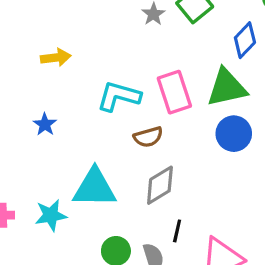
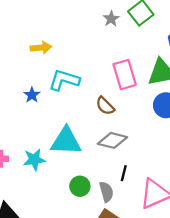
cyan L-shape: (119, 96) -> (64, 80), moved
brown semicircle: (148, 137) -> (105, 106), turned 60
gray diamond: (160, 185) -> (112, 140), turned 44

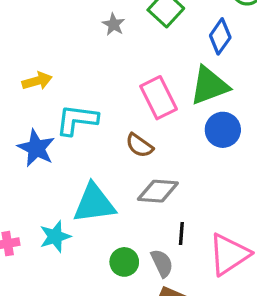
gray star: (111, 19) -> (114, 24), moved
blue star: (32, 95) -> (36, 148), size x1.6

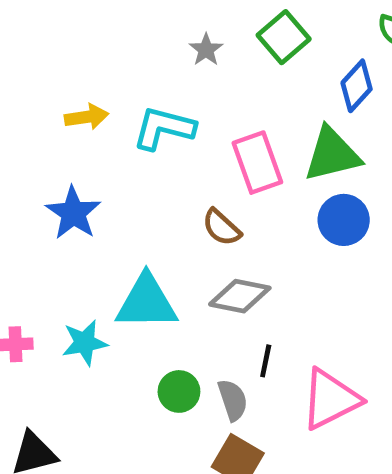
cyan L-shape: (77, 120) -> (164, 128), moved

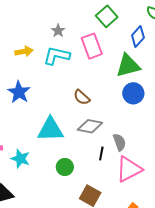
gray star: (206, 50) -> (58, 31), moved
pink rectangle: (257, 163) -> (92, 46), moved
cyan star: (85, 343) -> (20, 159), moved, turned 30
gray semicircle: (233, 400) -> (119, 142), moved

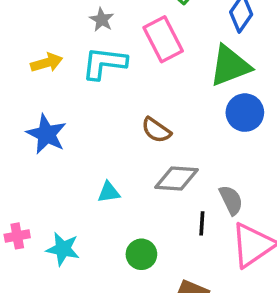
cyan triangle: (50, 129) -> (109, 192), size x0.5

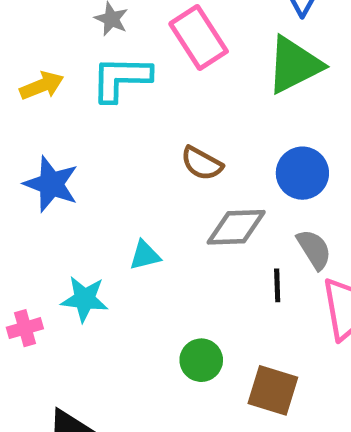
blue circle: (245, 113) -> (302, 173), moved
cyan star: (63, 249) -> (85, 299), moved
green circle: (141, 254) -> (201, 360), moved

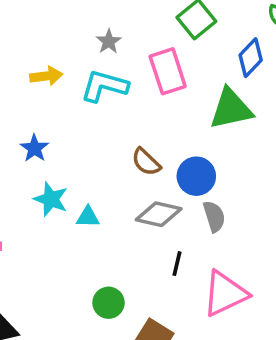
blue circle: (302, 173) -> (196, 176), moved
blue star: (51, 184) -> (34, 148), size x0.7
gray semicircle: (314, 249) -> (214, 216), moved
cyan star: (85, 299) -> (51, 199), moved

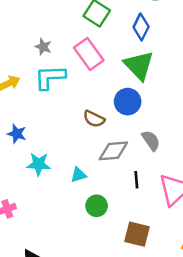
green triangle: (231, 109) -> (139, 65), turned -44
blue circle: (196, 176) -> (128, 102), moved
cyan triangle: (88, 217) -> (78, 175), moved
green circle: (109, 303) -> (97, 206), moved

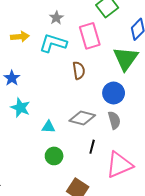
blue circle: (128, 102) -> (114, 93), moved
brown semicircle: (94, 119) -> (79, 70), moved, turned -144

